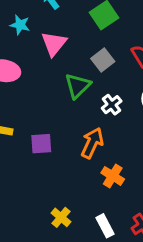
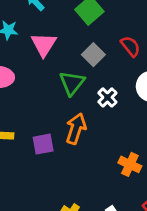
orange arrow: (92, 143) -> (76, 129), moved
orange cross: (113, 176) -> (130, 164), moved

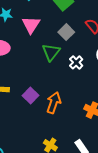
orange arrow: (76, 129) -> (54, 103), moved
purple square: (43, 144) -> (30, 95), turned -35

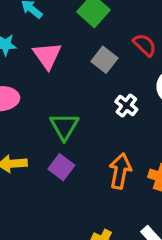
green triangle: (51, 52) -> (64, 126), moved
orange arrow: (54, 103) -> (120, 171), moved

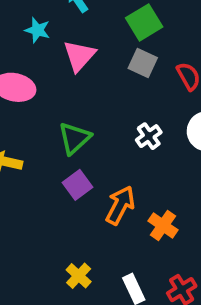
gray square: (104, 60) -> (143, 63), moved, turned -30
purple square: (61, 167) -> (77, 185), moved

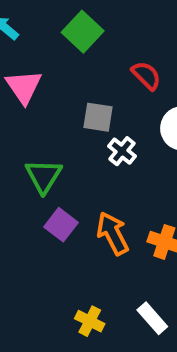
gray square: (143, 63) -> (98, 117), moved
orange arrow: (120, 205) -> (113, 233), turned -39

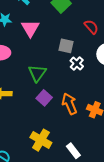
white rectangle: (152, 318) -> (73, 151), moved
yellow cross: (90, 321) -> (41, 140), moved, size x1.5

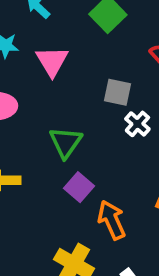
orange arrow: (69, 104) -> (112, 220), moved

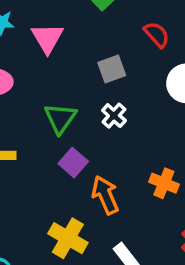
gray square: (117, 92) -> (112, 69), turned -32
white cross: (137, 124) -> (114, 116), moved

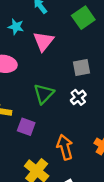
purple square: (73, 162) -> (26, 127), moved, turned -30

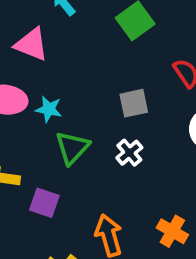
cyan star: (16, 27) -> (49, 109), moved
pink triangle: (43, 41) -> (31, 44), moved, turned -45

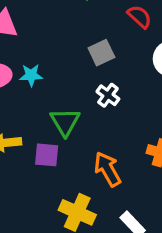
green triangle: (72, 148) -> (65, 122), moved

